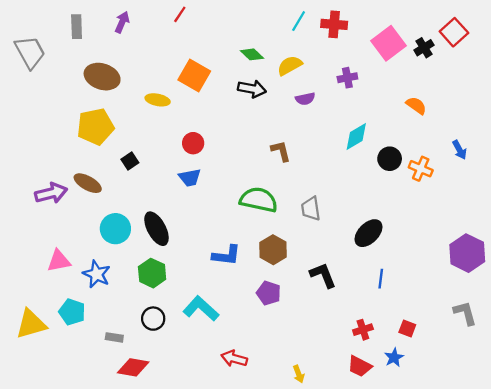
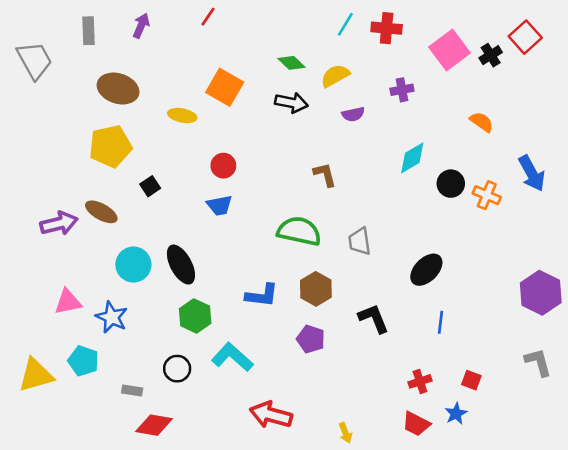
blue arrow: (460, 150) -> (532, 173), size x1.6
green hexagon: (152, 273) -> (195, 316), moved
red arrow: (234, 359) -> (271, 415), size x1.4

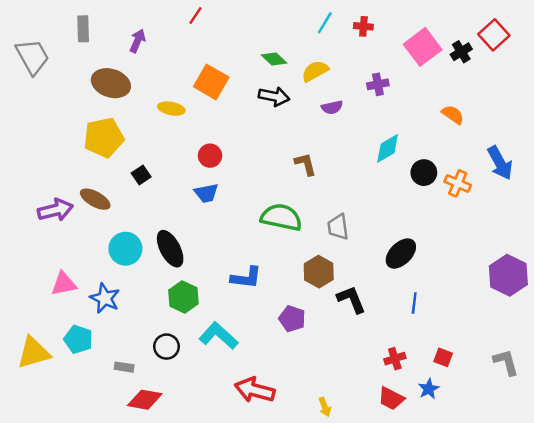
purple arrow: (141, 26) -> (137, 41), moved
red cross: (387, 28) -> (363, 26), size x0.7
brown hexagon: (316, 289) -> (319, 272), moved
gray L-shape: (538, 362) -> (506, 362), moved

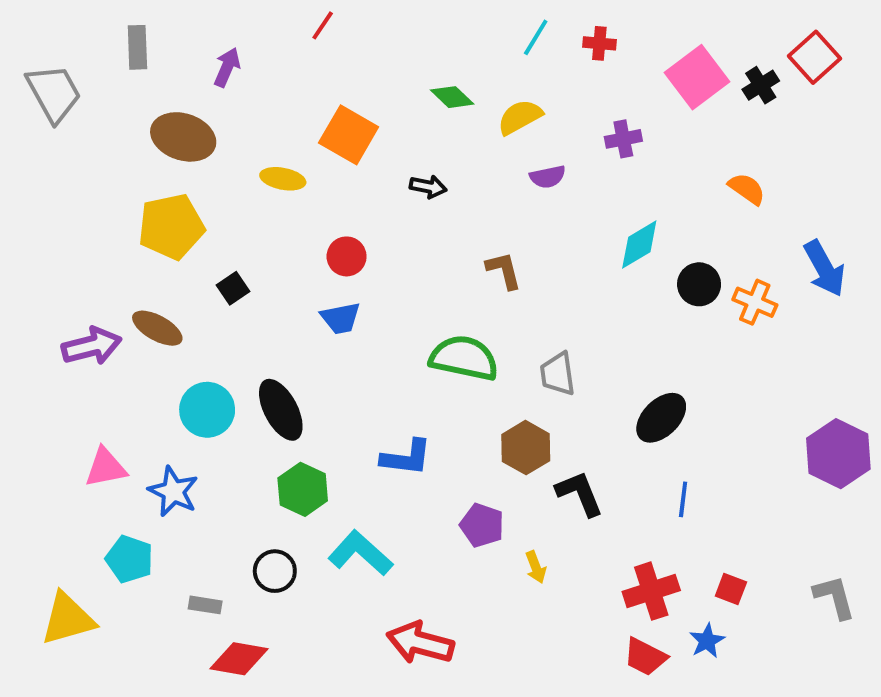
black arrow: (274, 96) -> (428, 187), moved, size x0.7
yellow triangle: (34, 353) -> (68, 619), moved
red cross: (395, 359) -> (651, 591), size x1.5
yellow arrow: (325, 407) -> (536, 567), moved

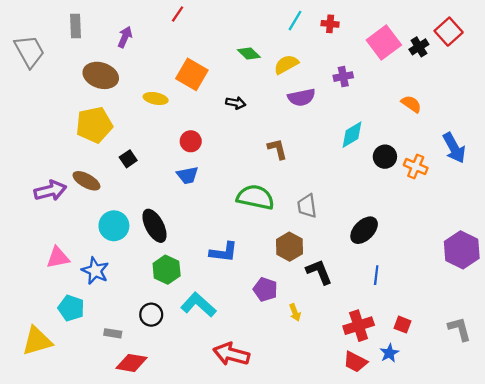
purple semicircle: (548, 177) -> (302, 97), size x1.4

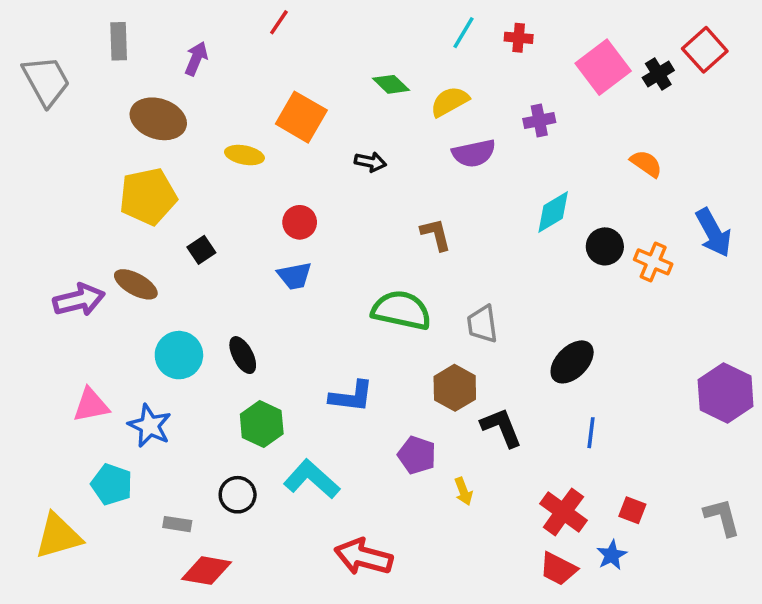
black ellipse: (155, 226) -> (243, 355), size x0.7
red cross: (359, 326) -> (563, 512), turned -36

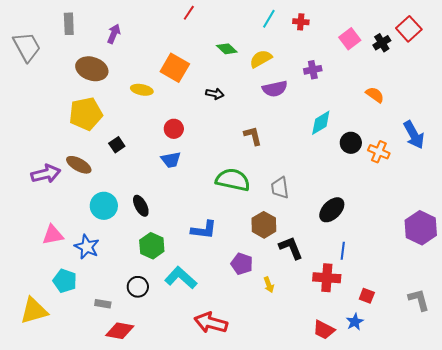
red line: (279, 22) -> (189, 13), moved
pink square: (603, 67) -> (350, 39), size x0.7
red cross: (563, 512) -> (327, 278), moved, turned -32

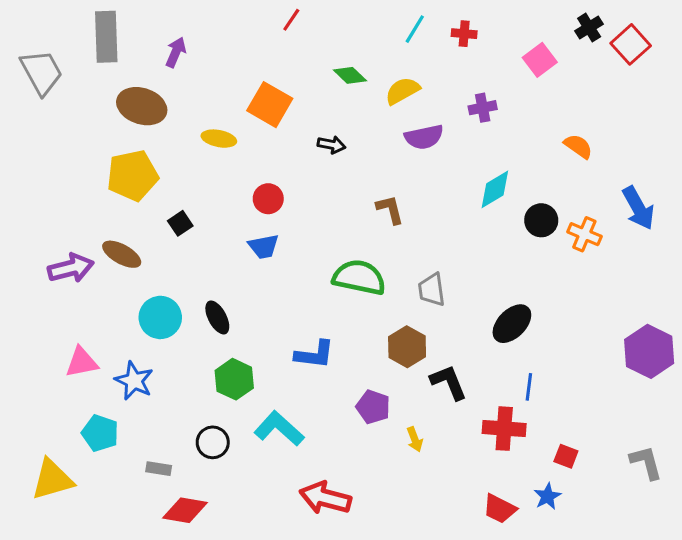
gray rectangle: (69, 24) -> (106, 37), size x1.5
black cross: (382, 43) -> (589, 27), moved

